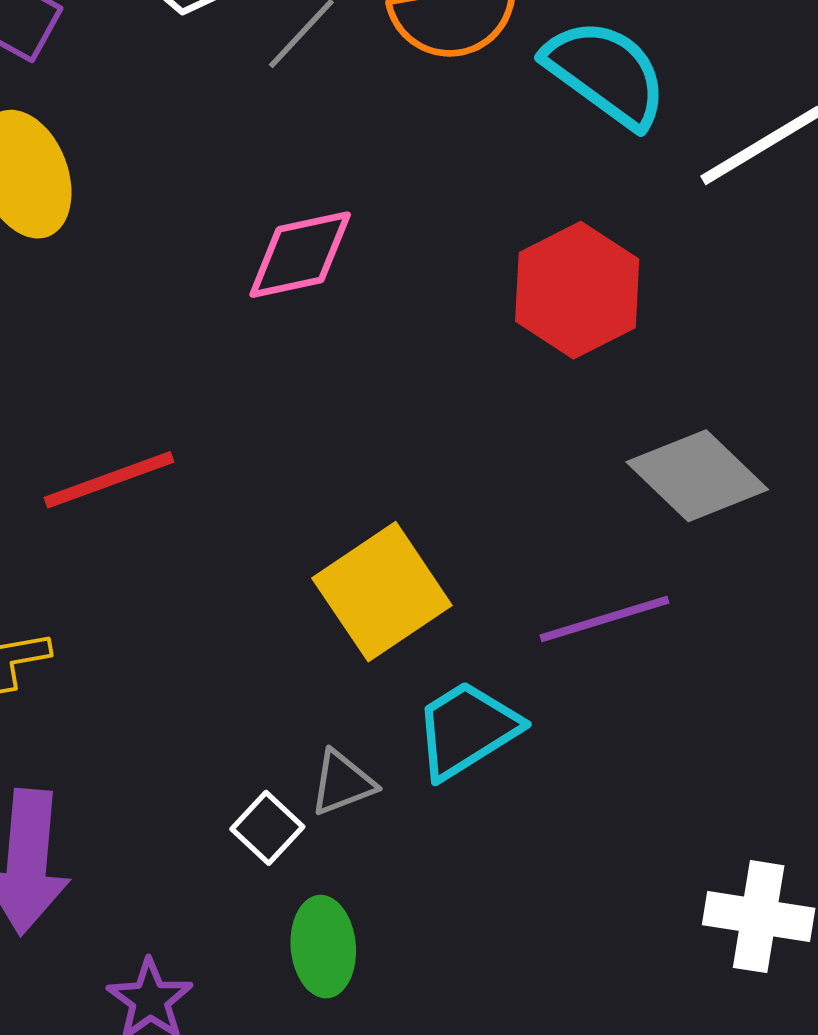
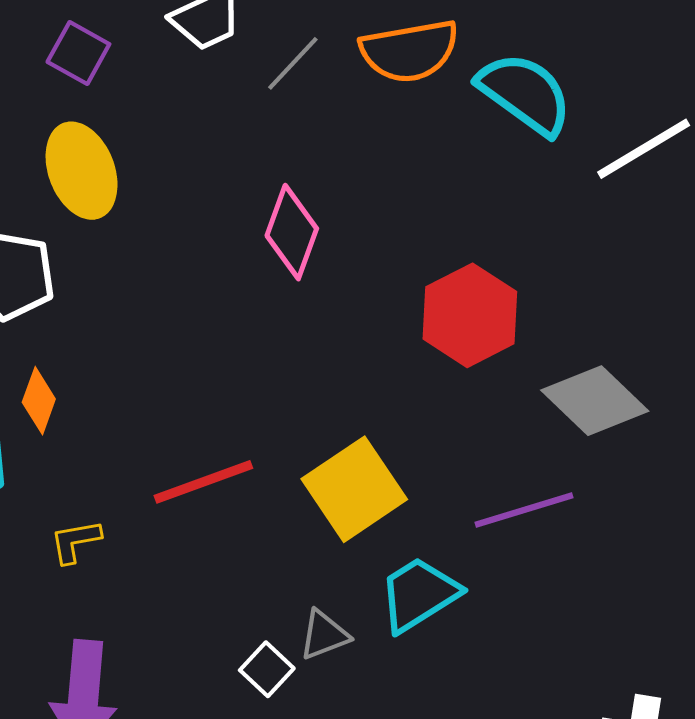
pink diamond: (300, 255) -> (292, 232), turned -58
red hexagon: (577, 290) -> (470, 315), moved
red line: (109, 480) -> (203, 482), moved

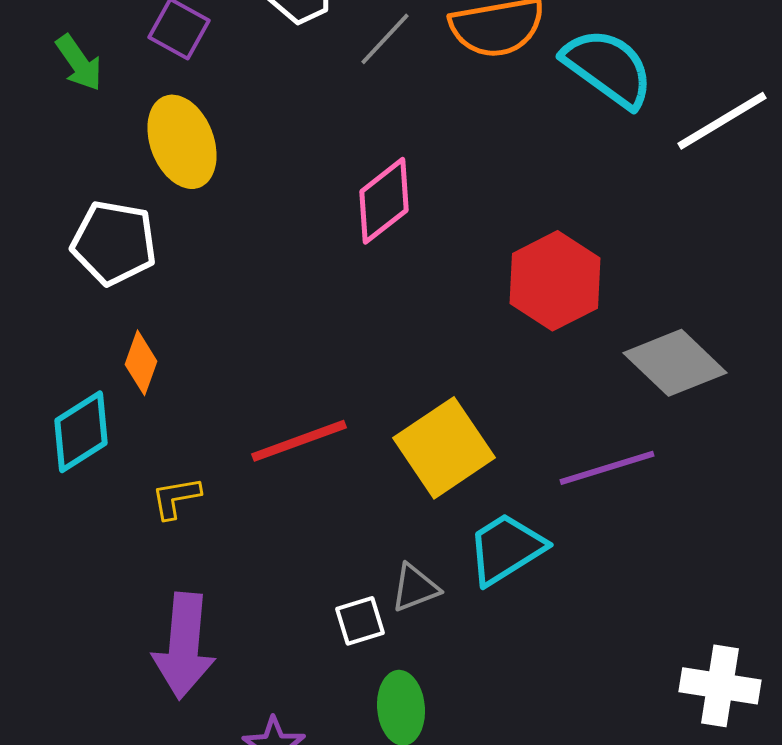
pink diamond: (292, 232) -> (384, 201), turned 32
white square: (267, 669) -> (360, 621), turned 30

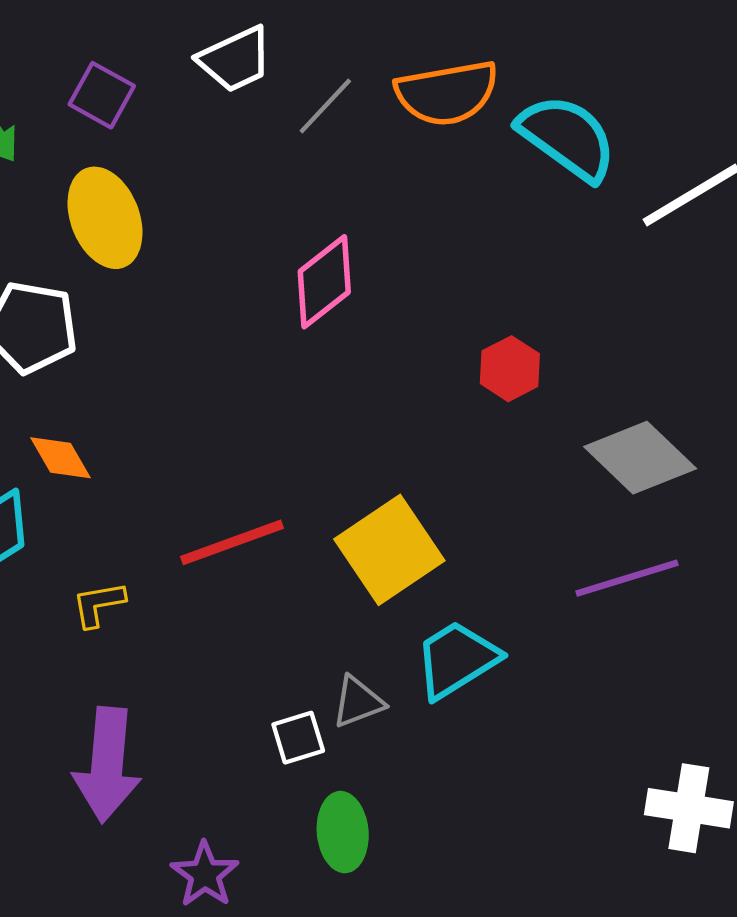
red hexagon: (555, 281) -> (510, 369), size x0.6
orange diamond: (141, 363) -> (60, 458), turned -50
purple line: (607, 468) -> (627, 578), moved

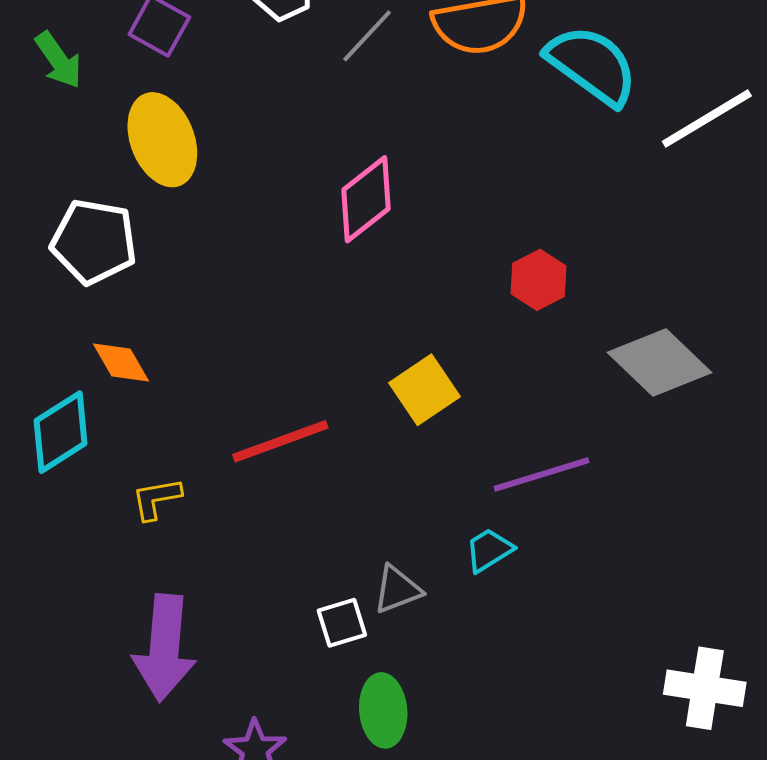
yellow square: (389, 550) -> (425, 390), moved, size x0.7
purple line: (627, 578) -> (542, 474), moved
cyan trapezoid: (457, 660) -> (489, 550), size x0.6

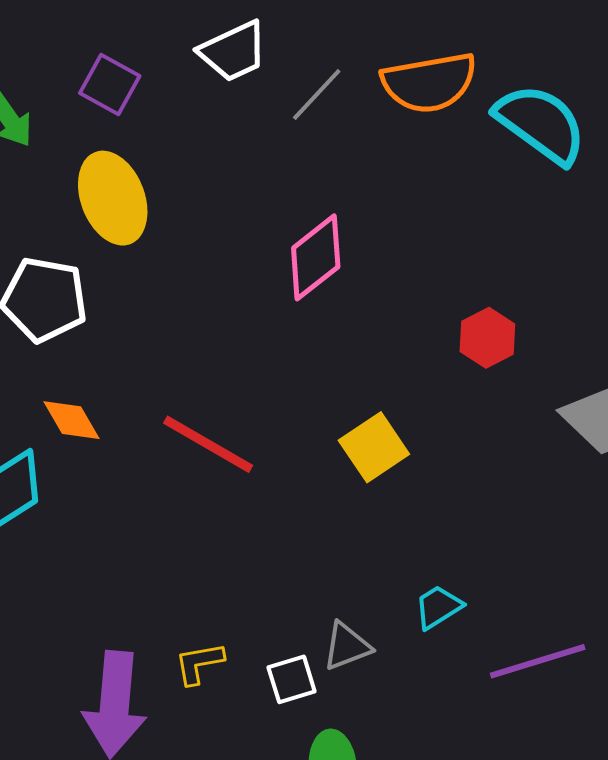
red line: (280, 441) -> (208, 444), moved, turned 50
purple line: (542, 474) -> (538, 661), moved
yellow L-shape: (156, 499) -> (199, 663), moved

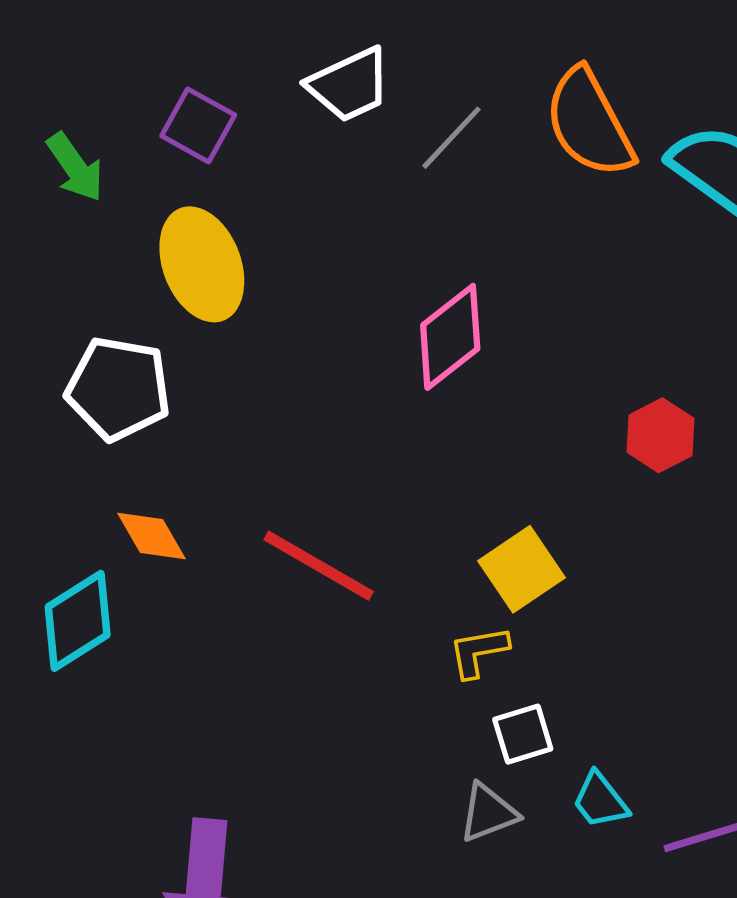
orange semicircle: (429, 83) -> (589, 123), turned 72
cyan trapezoid: (438, 607) -> (600, 800), moved, turned -96
yellow L-shape: (199, 663) -> (479, 652), moved
white square: (292, 679) -> (523, 734), moved

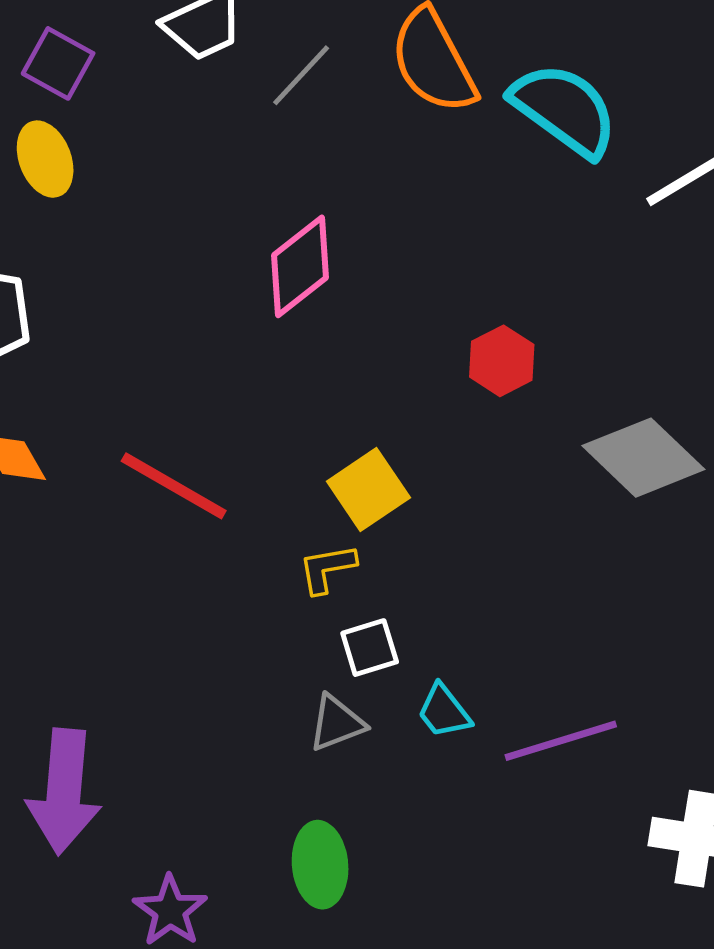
yellow ellipse: (202, 264) -> (45, 159), moved, size x0.7

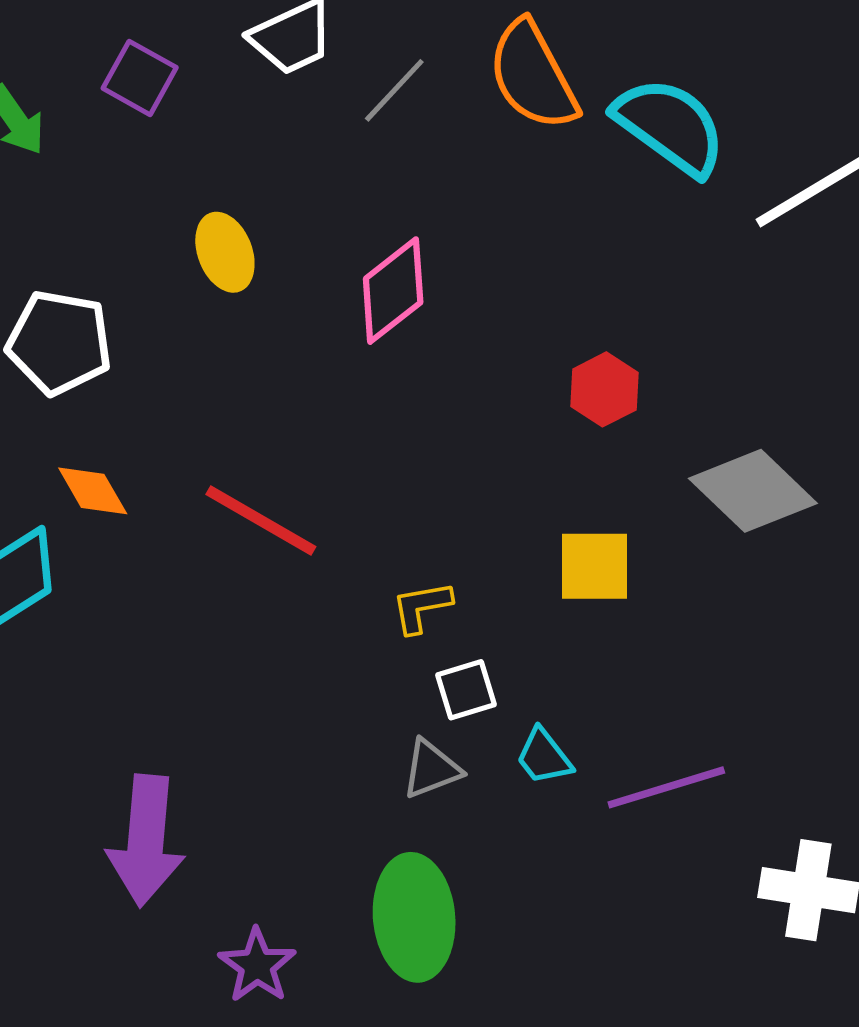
yellow ellipse: (45, 159) -> (225, 252), moved
yellow square: (368, 489) -> (595, 566), moved, turned 34
green ellipse: (320, 865) -> (414, 917), size x1.4

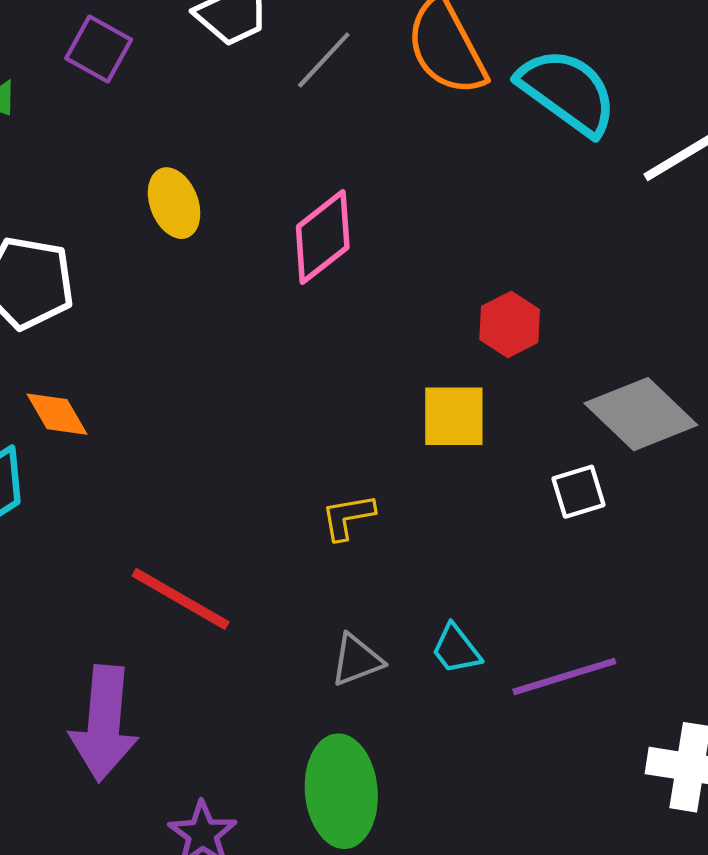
red line: (261, 520) -> (181, 599), moved
yellow square: (595, 566) -> (454, 416), moved
white square: (466, 690) -> (579, 492), moved

